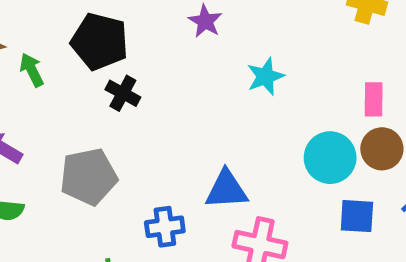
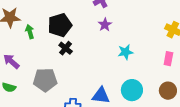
black pentagon: (100, 41) -> (60, 25), turned 30
pink rectangle: (374, 99) -> (168, 59), moved
cyan circle: (330, 158) -> (132, 90), moved

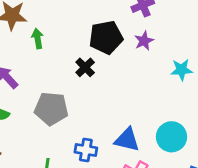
black pentagon: (60, 25) -> (106, 37), moved
cyan star: (125, 52) -> (181, 70), moved

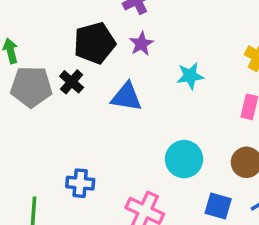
gray pentagon: (51, 109) -> (31, 87), moved
blue triangle: (127, 140) -> (126, 97), moved

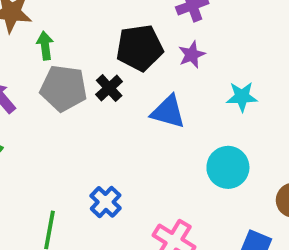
cyan circle: (184, 159) -> (228, 167), moved
blue cross: (80, 183) -> (106, 202), turned 32

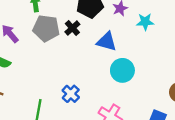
cyan star: (242, 97) -> (145, 22), moved
cyan circle: (228, 167) -> (122, 70), moved

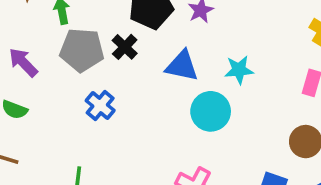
cyan star: (145, 22) -> (239, 70), moved
blue cross: (71, 94) -> (100, 105), moved

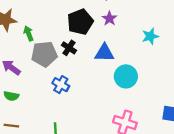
cyan star: (239, 70) -> (150, 36), moved

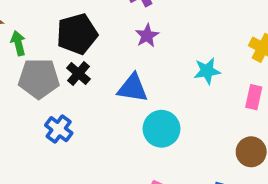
black pentagon: (80, 22) -> (77, 34), moved

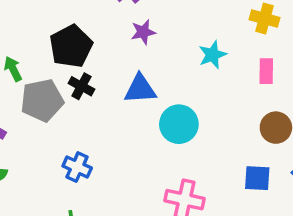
purple star: (147, 36) -> (143, 32), turned 30
blue cross: (59, 129) -> (77, 167), moved

